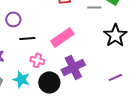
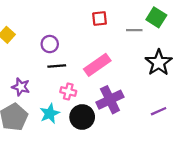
purple circle: (13, 19) -> (50, 44), moved
cyan star: (21, 79) -> (50, 114), turned 30

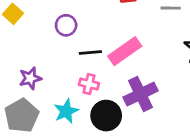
black line: (57, 66) -> (90, 53), moved
purple star: (21, 87) -> (30, 78), turned -30

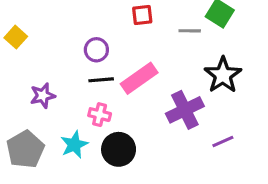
purple circle: (66, 25) -> (96, 50), moved
purple star: (30, 78) -> (43, 96), moved
purple cross: (141, 94) -> (185, 110), moved

